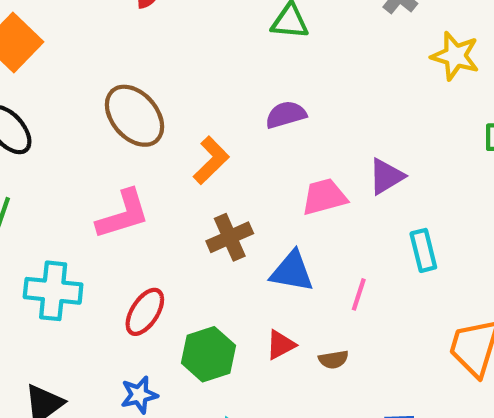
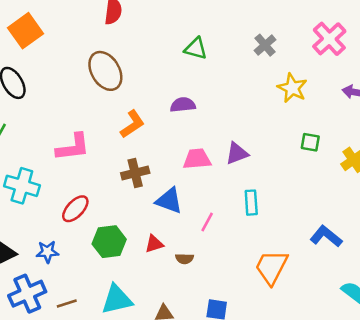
brown ellipse: (134, 116) -> (105, 71), moved
blue star: (139, 395) -> (47, 252), moved

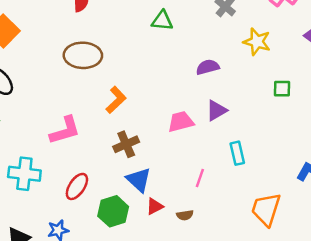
brown ellipse: (105, 71) -> (83, 55), turned -48
purple semicircle: (183, 105) -> (208, 67), moved
blue triangle: (169, 201) -> (139, 180), moved, turned 32

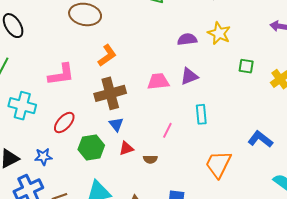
yellow star: (257, 42) -> (219, 33), moved
brown cross: (126, 144) -> (110, 93), size x1.4
blue triangle: (139, 180) -> (116, 124), size x0.7

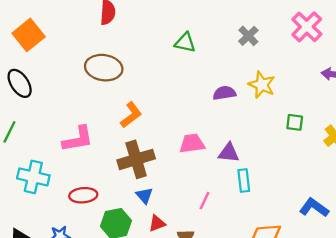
purple triangle: (189, 76) -> (229, 153), moved, turned 30
red ellipse: (64, 123) -> (83, 195), turned 45

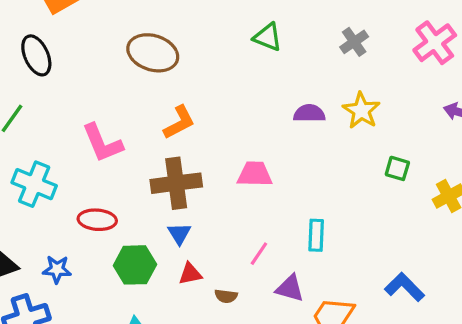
pink L-shape: (78, 139) -> (102, 143), turned 68
purple triangle: (229, 153) -> (290, 288), moved

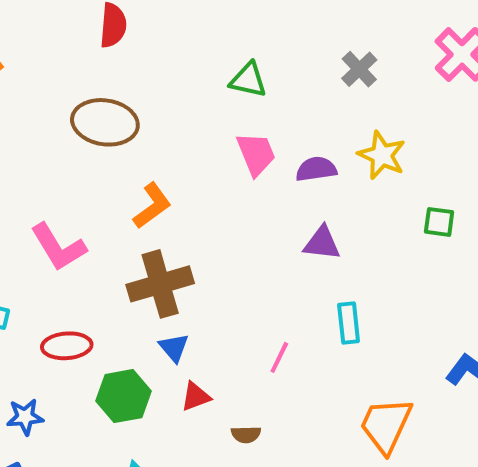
pink trapezoid: (255, 174) -> (256, 154), moved, turned 75
purple triangle: (290, 288) -> (322, 243), moved
brown semicircle: (226, 296) -> (246, 435), moved

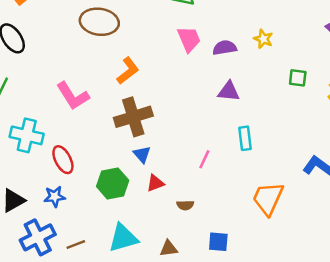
yellow star: (382, 155) -> (263, 39), size x0.7
red ellipse: (67, 346) -> (63, 160), moved, turned 68

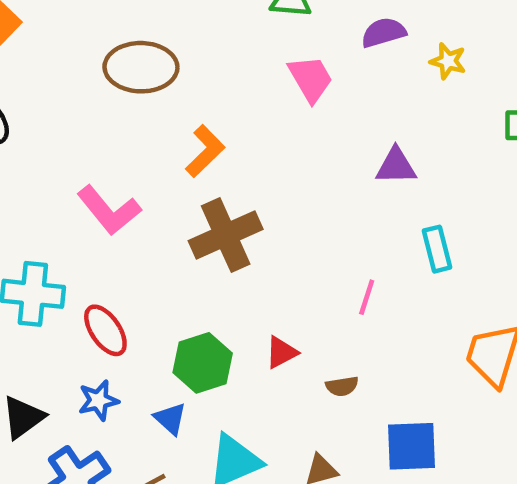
purple semicircle: (225, 48) -> (384, 32), moved
blue triangle: (142, 154) -> (170, 419), moved
blue square: (218, 242) -> (411, 446), size x1.4

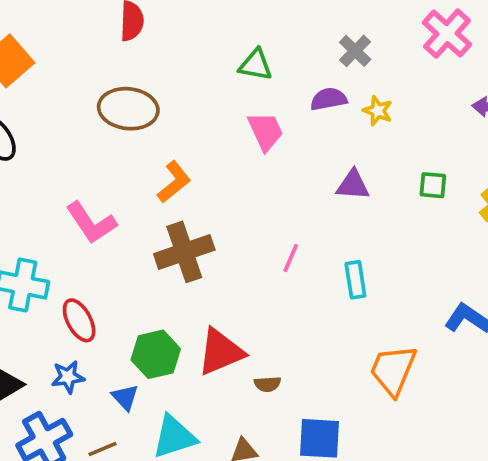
yellow star: (448, 61) -> (378, 111), moved
purple triangle: (396, 166) -> (353, 185), moved
pink line: (367, 297) -> (291, 258), moved
red triangle: (281, 352) -> (221, 352), size x1.8

